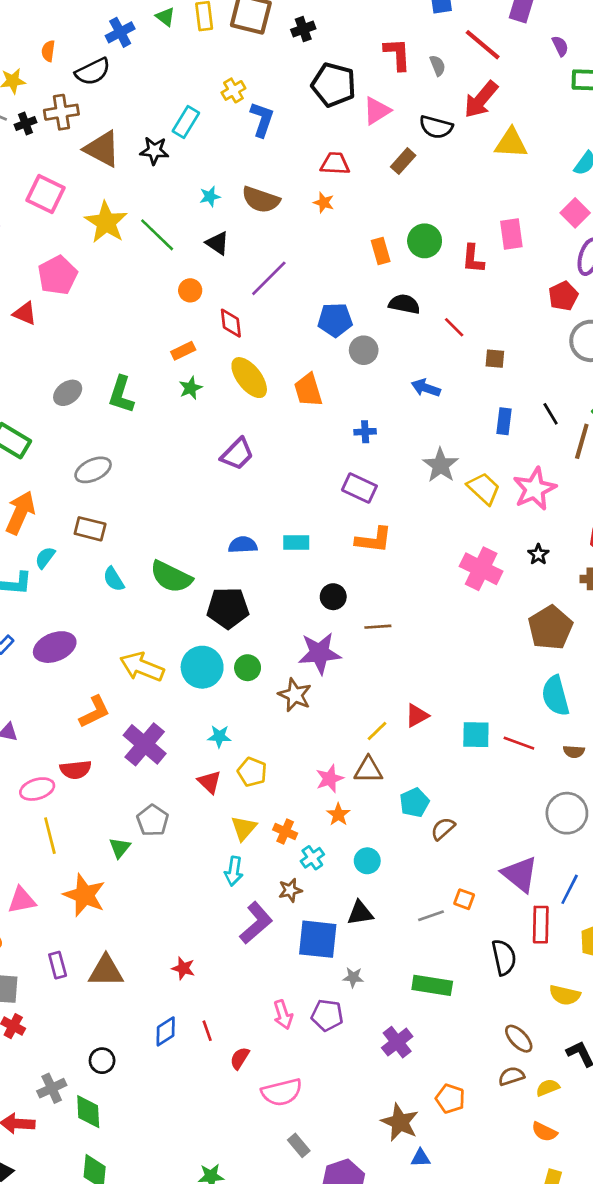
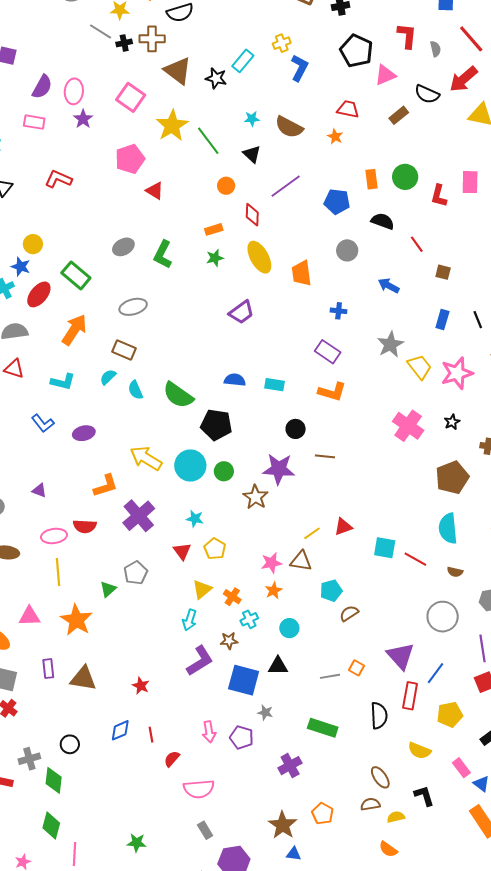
red triangle: (25, 313) -> (155, 191), moved
blue pentagon: (335, 320) -> (337, 202), moved
cyan semicircle: (45, 558) -> (108, 377), moved
purple ellipse: (55, 647) -> (84, 433), size x0.7

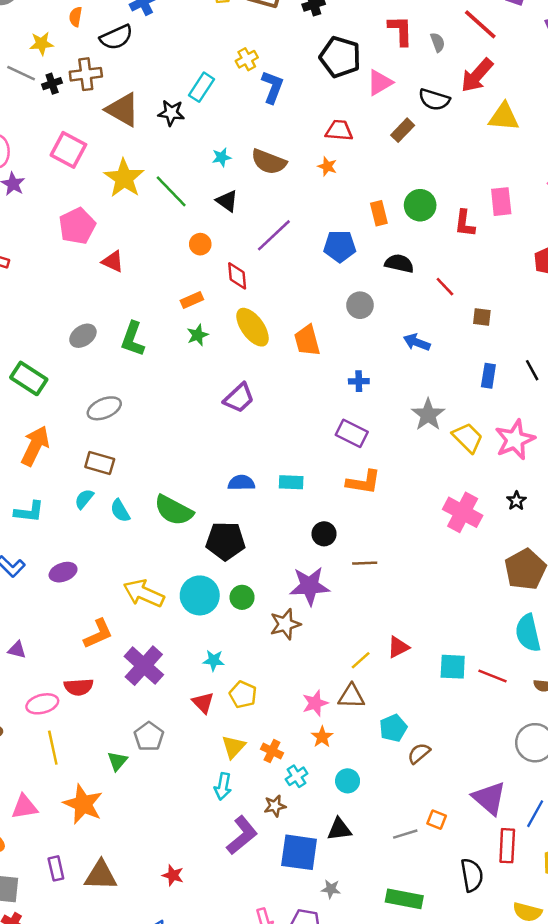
brown star: (256, 497) -> (285, 624), turned 30

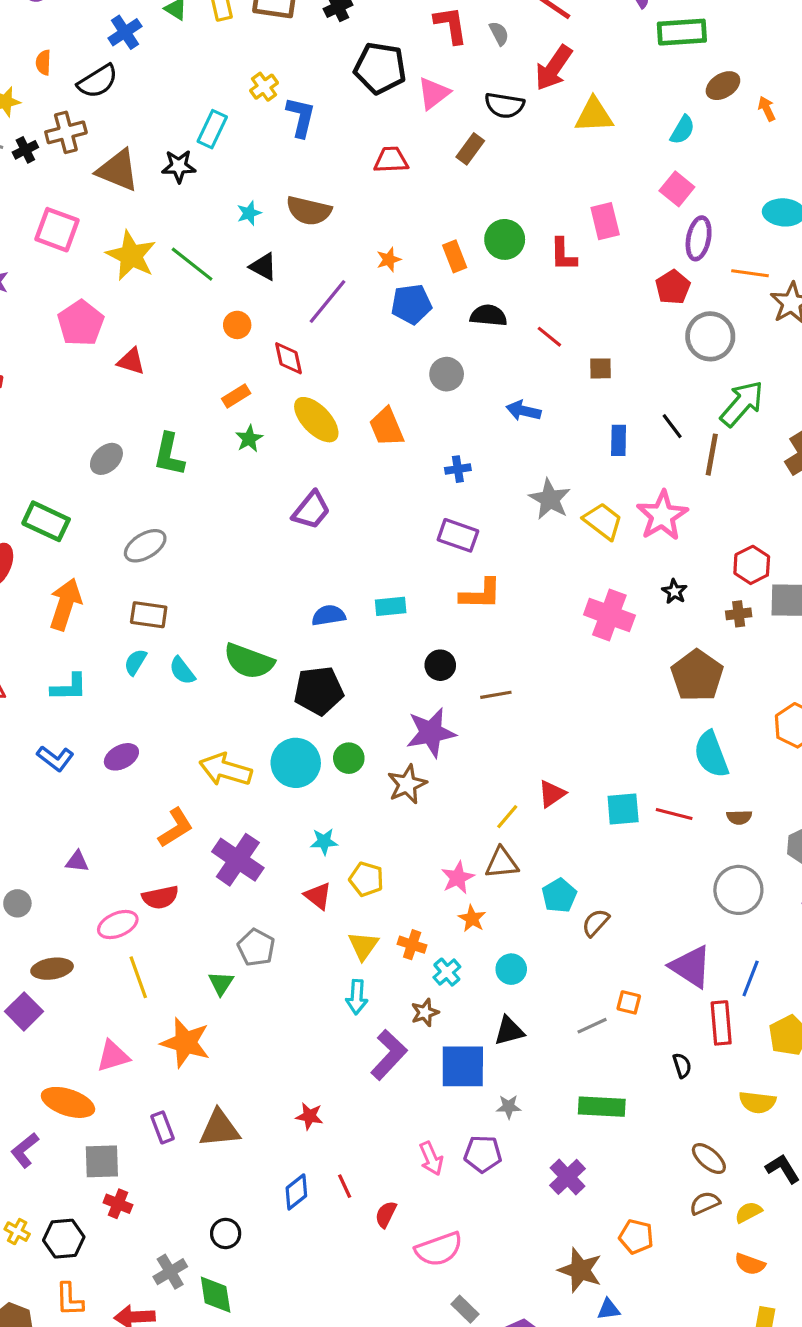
orange star: (327, 166) -> (389, 260), moved, turned -30
black semicircle: (472, 875) -> (682, 1065), size x0.6

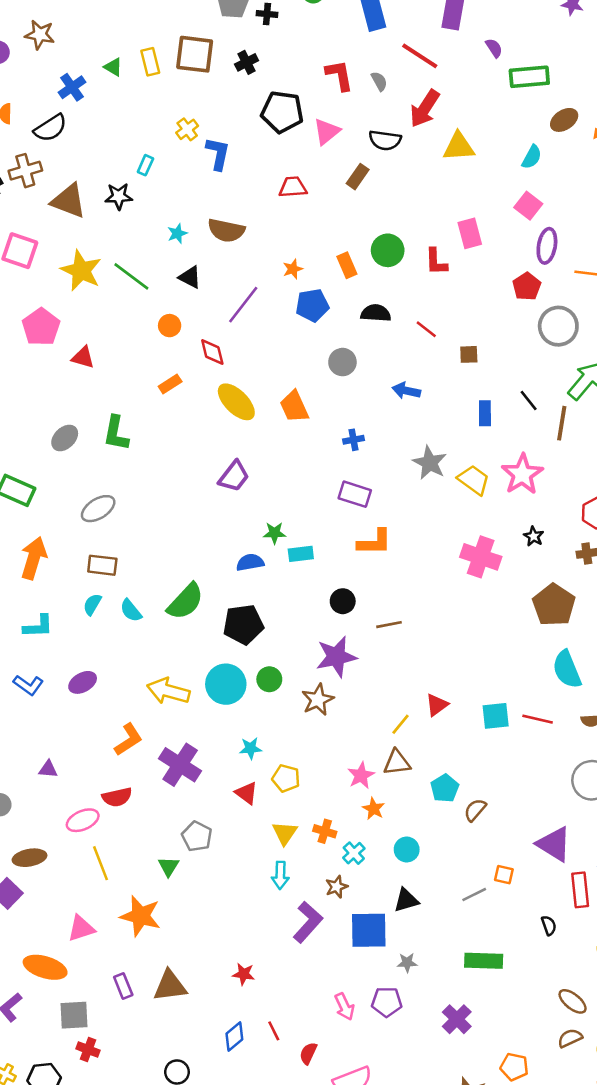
cyan rectangle: (212, 129) -> (145, 165), size x0.7
green star: (249, 439) -> (274, 533), moved, turned 30
green semicircle: (249, 661) -> (185, 601), turned -66

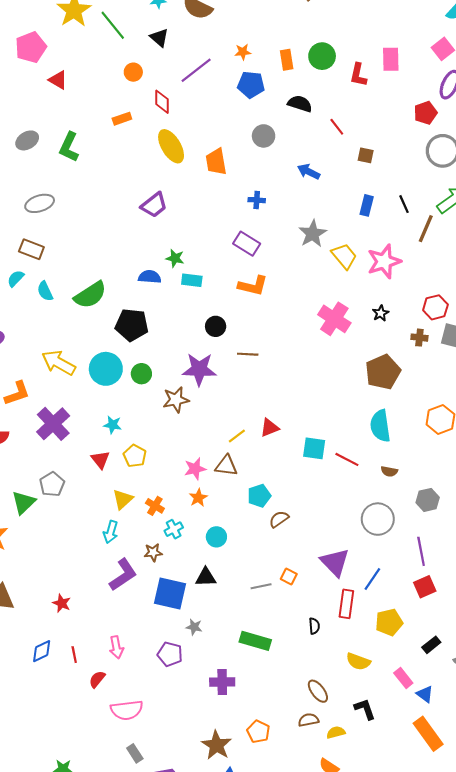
green triangle: (169, 866) -> (24, 502), size x1.4
pink arrow: (344, 1007) -> (116, 647), moved
purple cross: (457, 1019) -> (222, 682), turned 30

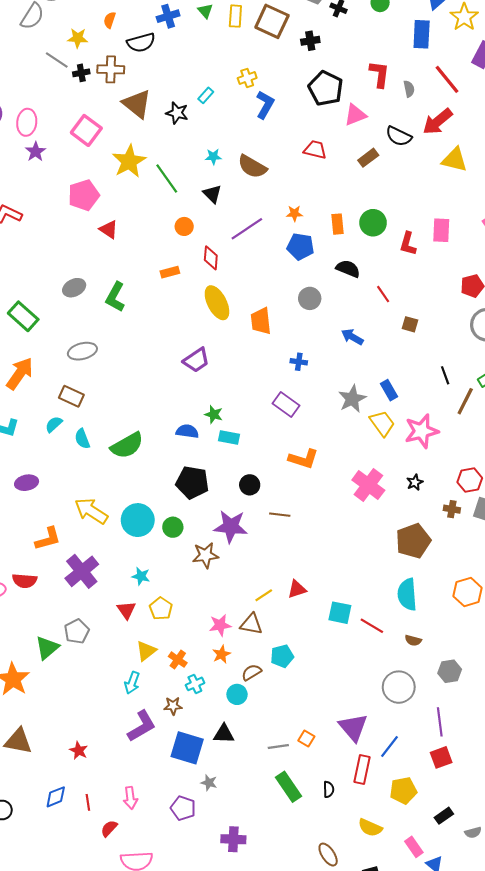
blue rectangle: (367, 205) -> (389, 390), moved, turned -48
orange L-shape: (253, 286) -> (303, 459), moved
black pentagon: (132, 325) -> (192, 482), moved
brown semicircle: (279, 519) -> (252, 672), moved
green rectangle: (255, 641) -> (288, 787), moved, turned 36

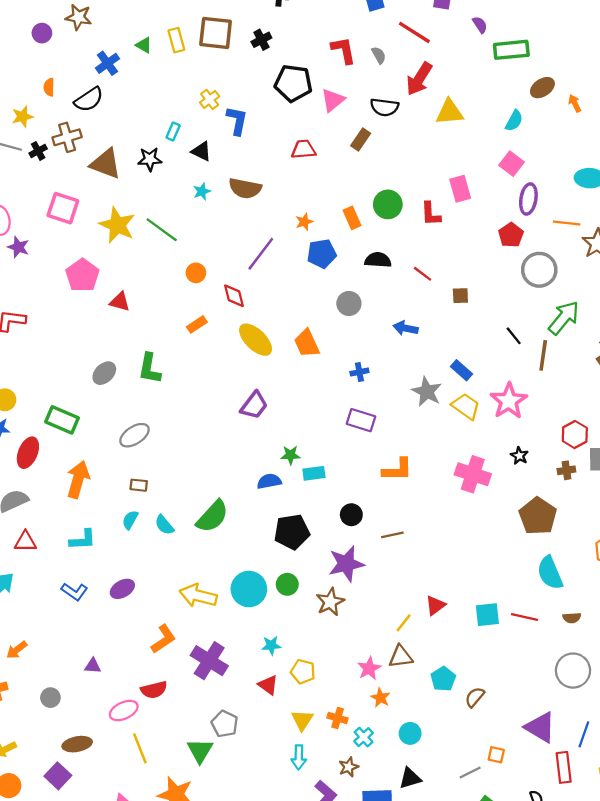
black triangle: (212, 194) -> (201, 151), moved
brown rectangle: (71, 396) -> (139, 485), size x0.7
brown semicircle: (252, 672) -> (475, 697), moved

